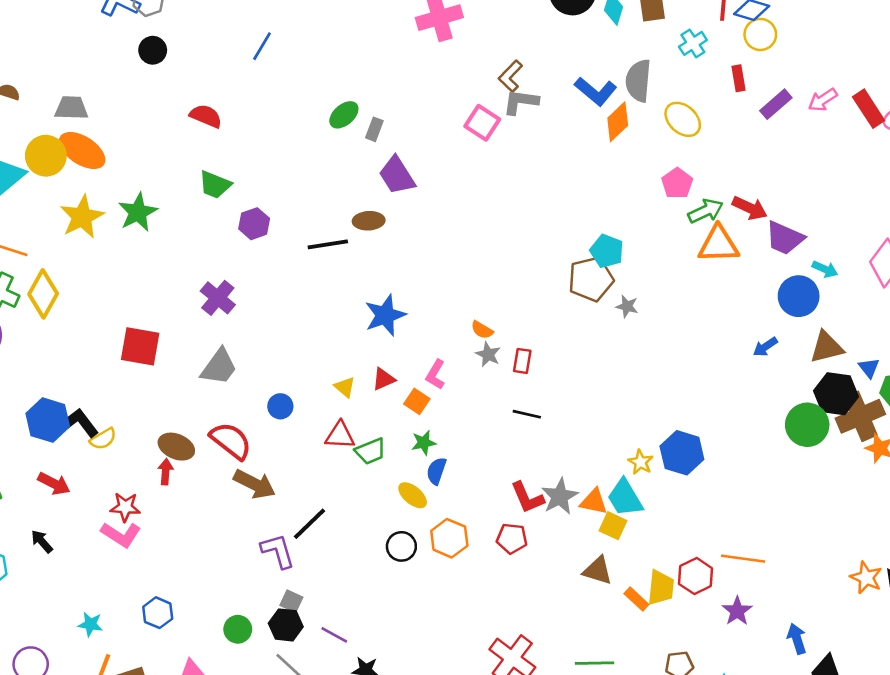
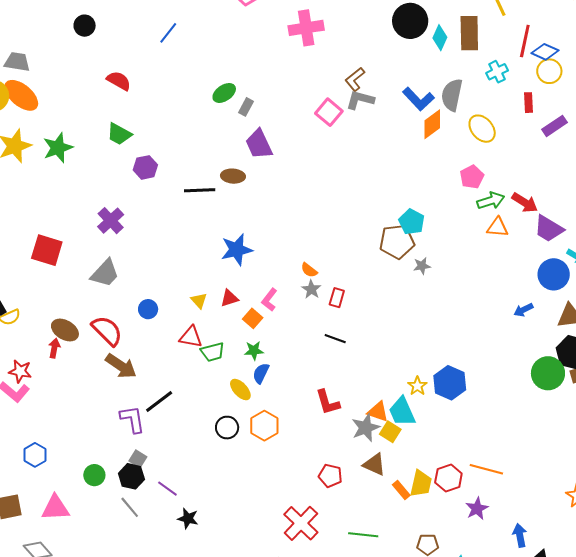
orange triangle: (719, 244) -> (498, 227), size x0.7
gray star: (627, 306) -> (422, 266), turned -30
gray star: (560, 496) -> (366, 428), moved
red pentagon: (512, 538) -> (330, 476), moved

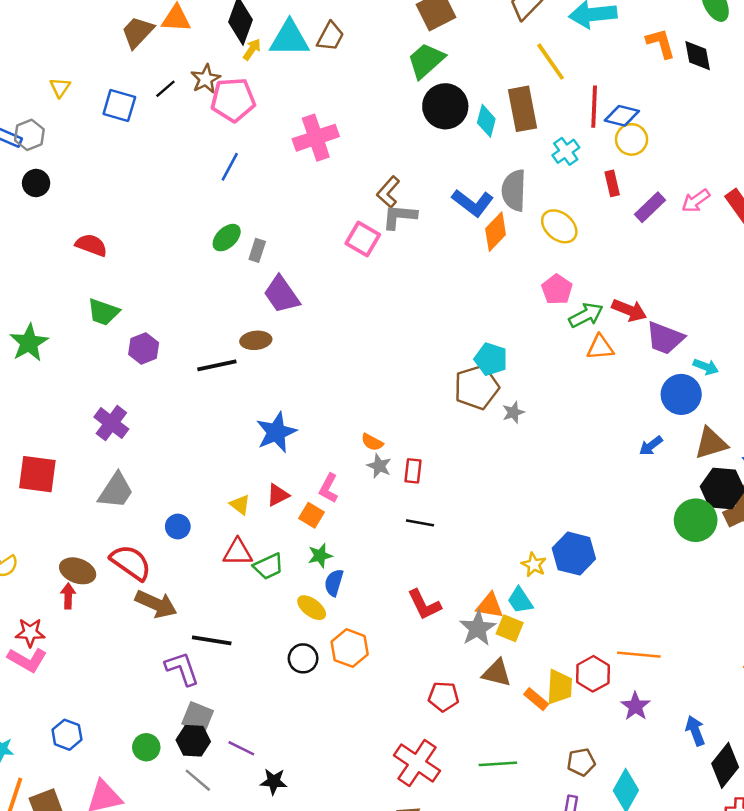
blue line: (168, 33) -> (230, 167), moved
black line: (159, 401) -> (212, 640), turned 56
cyan trapezoid: (402, 412) -> (520, 600), size x0.7
gray square: (138, 459) -> (198, 717), size x1.4

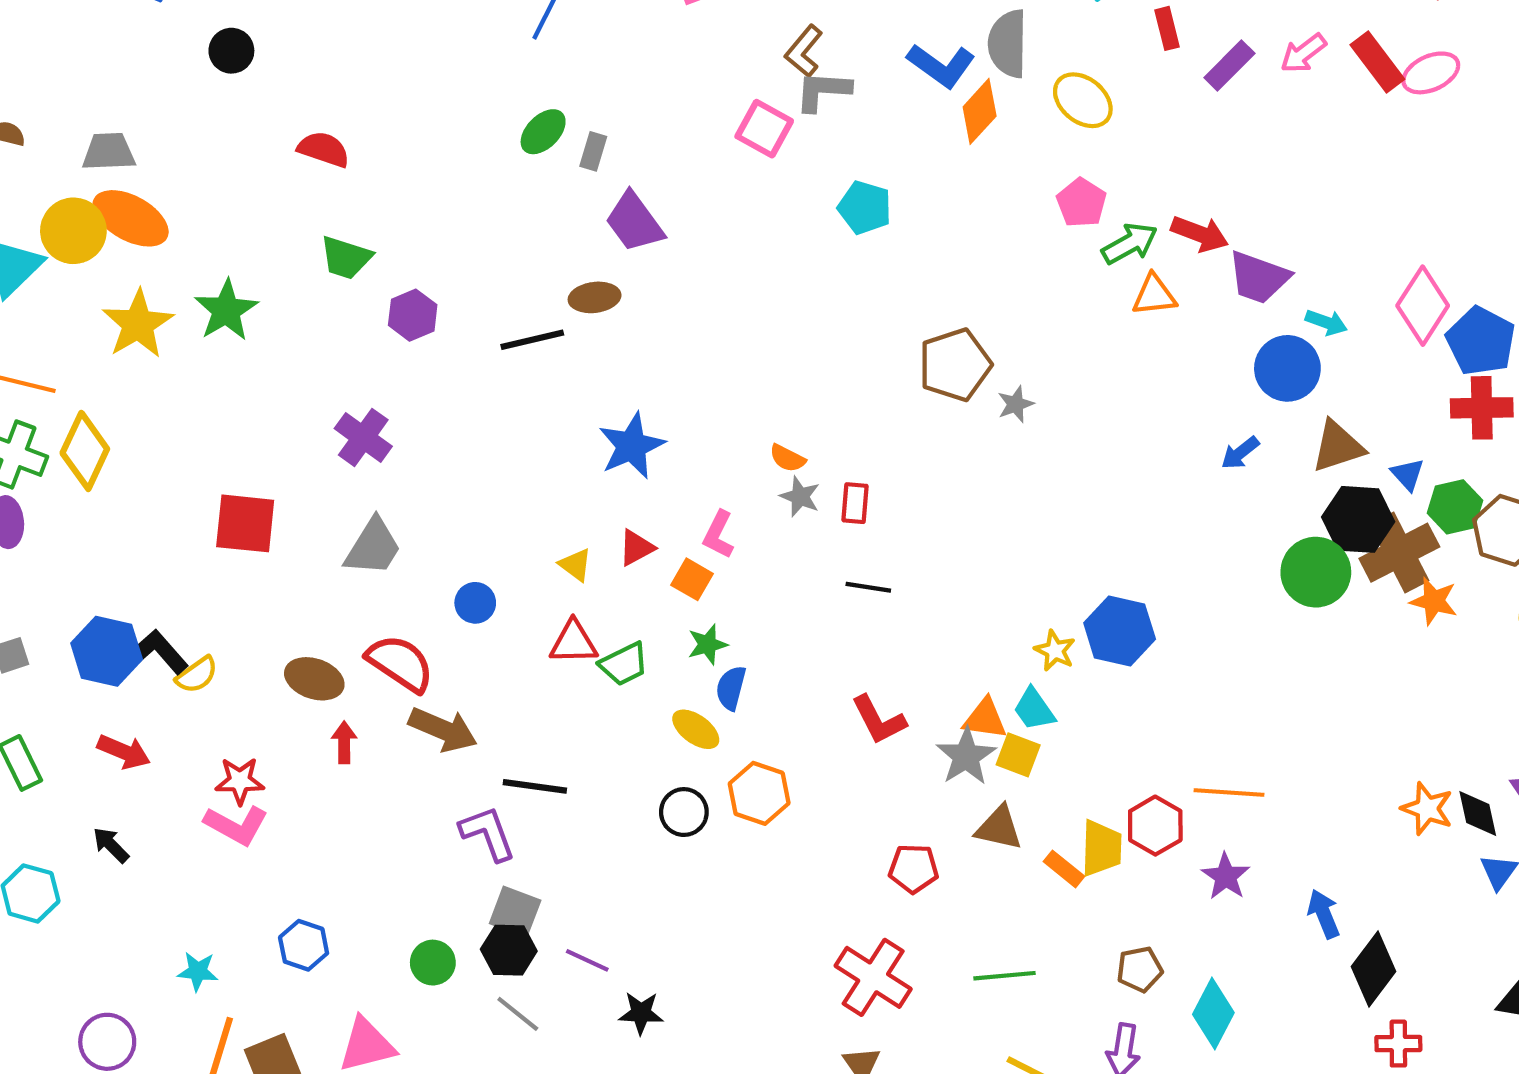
cyan pentagon: (491, 359) -> (865, 207), moved
red arrow: (68, 596) -> (344, 742), moved

